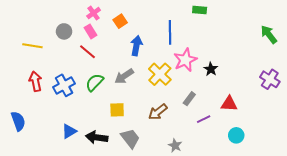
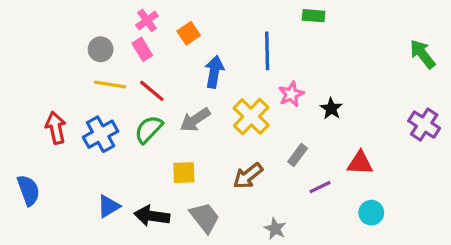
yellow line: (32, 46) -> (110, 85), moved
red line: (87, 52) -> (152, 91), moved
pink star: (185, 60) -> (291, 94), size x0.7

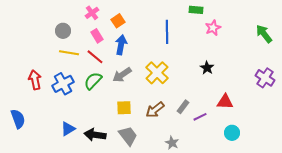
pink rectangle: (142, 49) -> (97, 36), moved
blue arrow: (214, 72) -> (121, 45), moved
pink star: (291, 94) -> (213, 28), moved
gray rectangle: (298, 155) -> (183, 107), moved
yellow square: (184, 173) -> (124, 108), moved

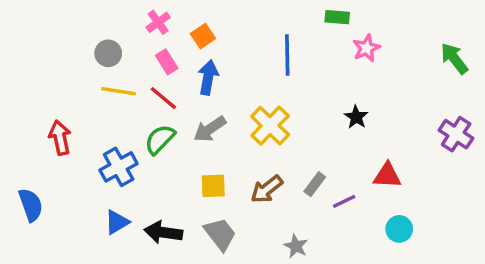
blue cross: (63, 84) -> (119, 167), moved

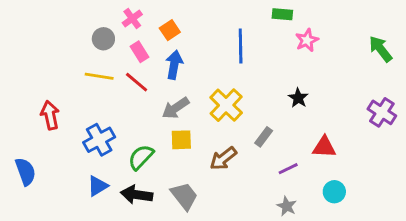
gray circle: (108, 53) -> (103, 39), moved
green semicircle: (160, 139) -> (141, 157), moved
gray rectangle: (315, 184) -> (264, 137), moved
yellow square: (213, 186) -> (181, 140), moved
gray star: (296, 246) -> (287, 206), moved

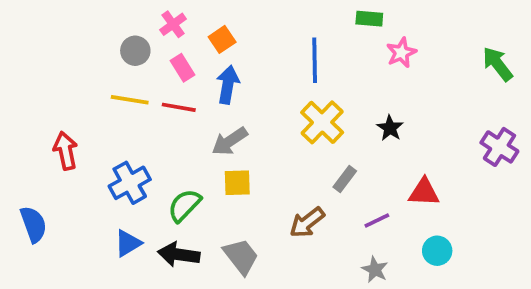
red line: (137, 82) -> (179, 107), turned -30
yellow cross: (226, 105) -> (322, 122), moved
brown arrow: (223, 159) -> (307, 222), moved

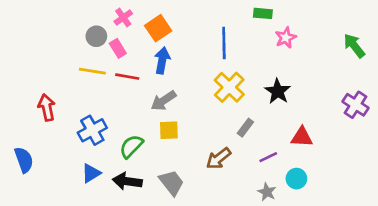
orange square: (222, 39) -> (158, 28), size x1.4
pink rectangle: (182, 68) -> (118, 48), moved
black star: (390, 128) -> (278, 91), size x1.4
cyan circle: (437, 251) -> (296, 179), moved

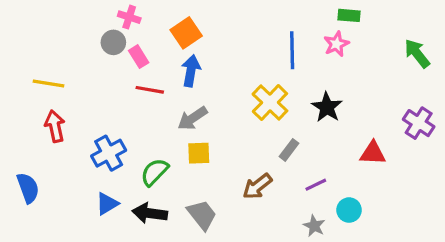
green rectangle: (263, 13) -> (349, 15), moved
pink cross: (123, 17) -> (129, 17), moved, turned -36
blue line: (224, 43) -> (292, 50), moved
yellow line: (92, 71) -> (49, 84), moved
red triangle: (302, 137) -> (373, 153), moved

